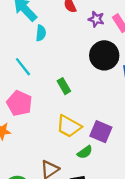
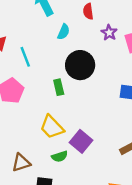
cyan semicircle: (41, 33) -> (64, 32), moved
black circle: (104, 55) -> (80, 65), moved

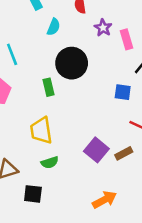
yellow trapezoid: (52, 127) -> (41, 130), turned 36
purple square: (81, 141) -> (96, 150), moved

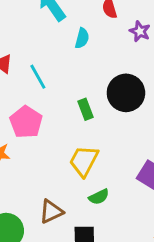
black circle: (72, 63) -> (126, 93), moved
yellow trapezoid: (41, 130) -> (84, 161), turned 44

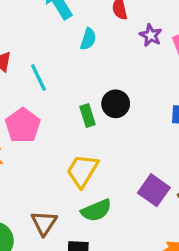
black circle: (126, 93) -> (116, 104), moved, size x0.7
green semicircle: (99, 197) -> (96, 210), size x1.4
brown triangle: (51, 211) -> (44, 223), turned -35

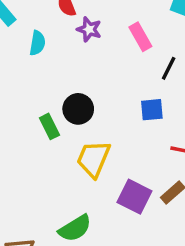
purple star: (151, 35) -> (89, 29), moved
yellow trapezoid: (82, 171) -> (94, 159), moved

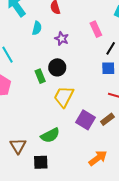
purple star: (89, 29) -> (62, 39), moved
blue square: (152, 110) -> (108, 68), moved

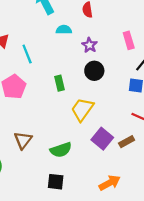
cyan semicircle: (37, 28) -> (64, 30), turned -112
black circle: (57, 67) -> (94, 71), moved
brown triangle: (18, 146) -> (23, 140), moved
black square: (41, 162) -> (56, 182), moved

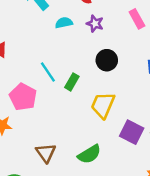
purple star: (89, 45) -> (95, 24), moved
cyan line: (27, 54) -> (48, 72), moved
green rectangle: (60, 83) -> (72, 82), turned 56

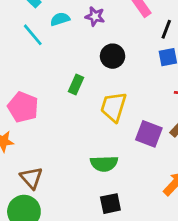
cyan line: (48, 72) -> (33, 35), moved
brown triangle: (46, 153) -> (31, 178), moved
green semicircle: (89, 154) -> (104, 164), turned 35

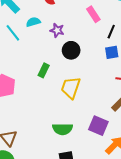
purple star: (95, 16) -> (57, 30), moved
purple square: (149, 134) -> (98, 126), moved

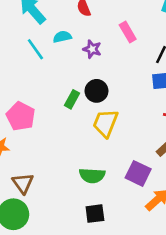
pink rectangle: (93, 14) -> (128, 32), moved
black circle: (71, 50) -> (96, 91), moved

